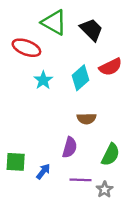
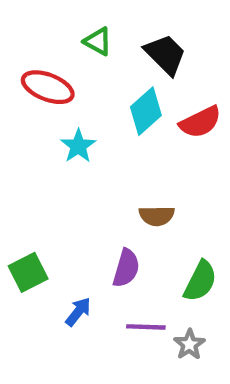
green triangle: (54, 22) -> (98, 41), size x0.6
cyan diamond: (80, 78) -> (146, 111), moved
green square: (16, 162) -> (28, 272), moved, turned -30

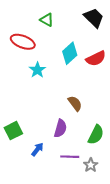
black trapezoid: (165, 54) -> (94, 18), moved
brown semicircle: (157, 216) -> (75, 103), turned -126

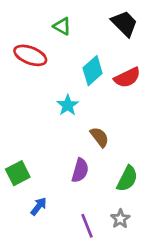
cyan star: (37, 70) -> (68, 105), moved
blue arrow: (37, 149) -> (39, 206), moved
purple line: (70, 157) -> (87, 226), moved, turned 66

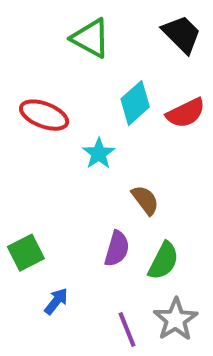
green triangle: (62, 26) -> (91, 38), size x1.5
red ellipse: (30, 55) -> (44, 115), moved
green semicircle: (127, 179) -> (163, 261), moved
gray star: (120, 219) -> (176, 319), size x1.5

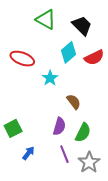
black trapezoid: (182, 34) -> (82, 26), moved
purple line: (127, 330) -> (64, 154), moved

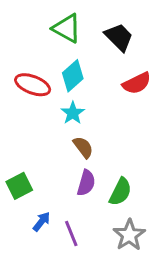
cyan diamond: (69, 52) -> (73, 76), moved
brown semicircle: (74, 102) -> (83, 147), moved
purple line: (64, 154) -> (71, 233), moved

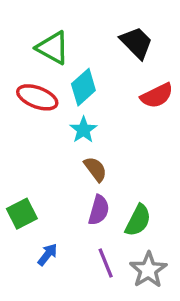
green triangle: (67, 28) -> (53, 48), moved
purple line: (71, 233) -> (106, 263), moved

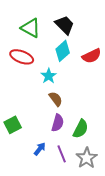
black trapezoid: (136, 43) -> (65, 25), moved
cyan diamond: (83, 87) -> (63, 51), moved
blue arrow: (48, 255) -> (40, 149), moved

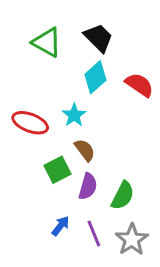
red semicircle: (92, 56) -> (139, 85), turned -120
red ellipse: (22, 57) -> (30, 123), moved
green square: (13, 125) -> (57, 170), moved

